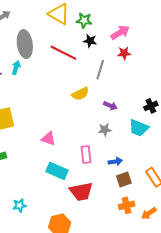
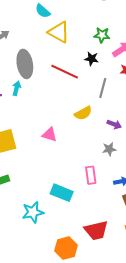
green star: (84, 20) -> (102, 35), moved
pink triangle: (48, 139) -> (50, 135), moved
red trapezoid: (81, 192) -> (96, 230), moved
cyan star: (20, 205) -> (33, 212), moved, size x1.5

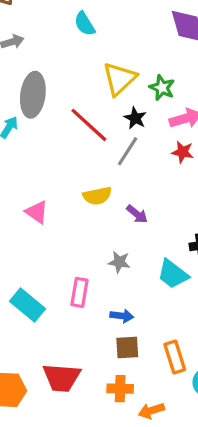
yellow triangle: (59, 32) -> (119, 79), moved, turned 30
gray line: (103, 88) -> (128, 151), moved
purple arrow: (114, 124) -> (137, 214), moved

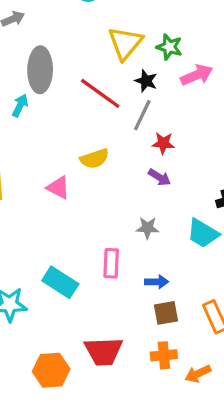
red star: (183, 152) -> (163, 143), moved
yellow semicircle: (97, 196) -> (94, 159), moved

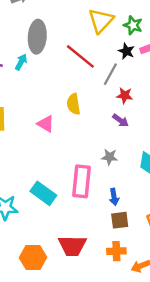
black star: (146, 81) -> (126, 51), moved
yellow semicircle: (94, 159) -> (74, 104), turned 96
pink rectangle: (111, 263) -> (81, 181), size x1.5
blue arrow: (157, 282) -> (114, 197), turned 77

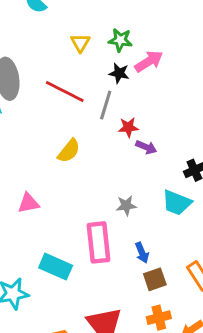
yellow triangle: (101, 21) -> (80, 43), size x0.6
yellow semicircle: (74, 104) -> (69, 151), turned -120
purple arrow: (120, 120) -> (146, 147), moved
pink triangle: (46, 124) -> (28, 203), moved, turned -30

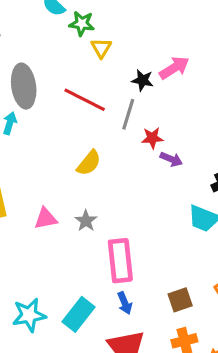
green star: (120, 40) -> (82, 24), moved
gray star: (126, 205) -> (86, 221), moved, turned -30
blue arrow: (142, 253) -> (125, 303), moved
cyan rectangle: (56, 267) -> (78, 314), moved, turned -76

